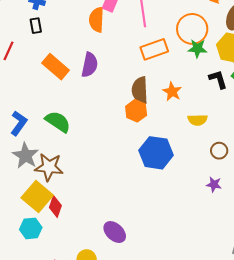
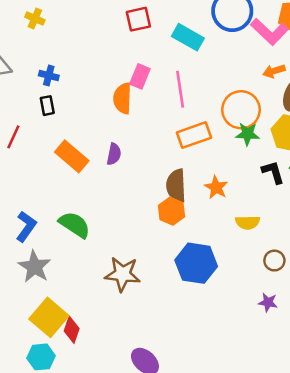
purple semicircle: (90, 65) -> (114, 154), size x0.7
brown star: (49, 167) -> (123, 274), moved

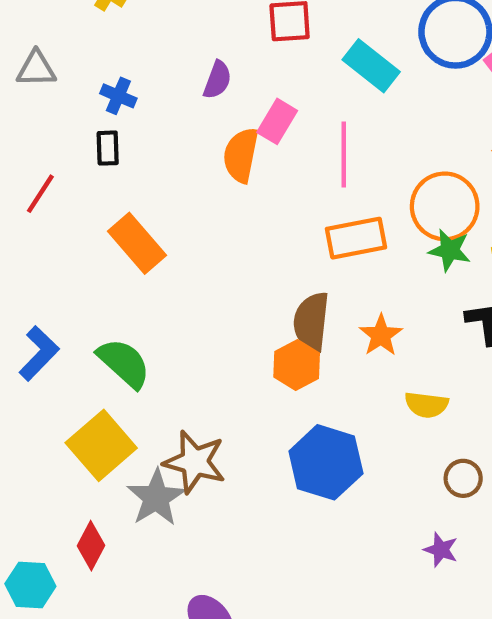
purple semicircle: (114, 154) -> (217, 80), moved
gray star: (34, 267) -> (156, 498), moved
yellow square: (49, 317) -> (101, 445), moved

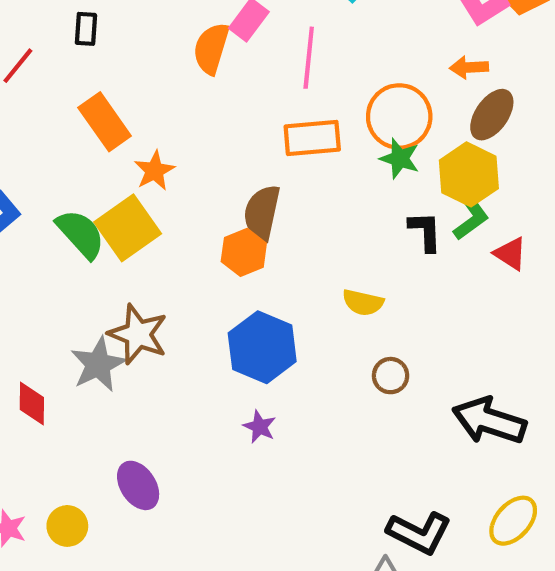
orange star: (381, 335) -> (154, 171), moved
yellow square: (101, 445) -> (128, 228), moved
red diamond: (91, 546) -> (32, 403), turned -33
purple star: (441, 550) -> (260, 427), moved

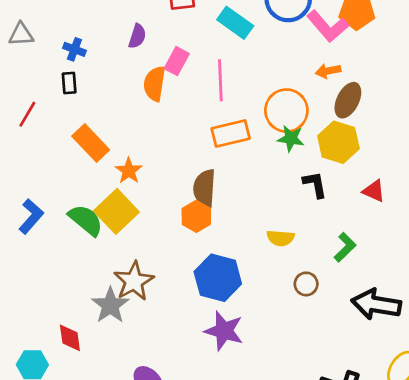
green L-shape: (471, 219) -> (345, 247), moved
brown star: (138, 334) -> (134, 281), turned 30
purple star: (260, 427) -> (224, 331), size x1.8

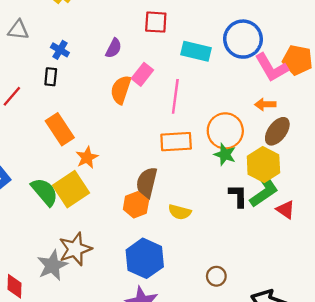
cyan rectangle: (235, 23) -> (196, 51), turned -32
yellow semicircle: (280, 238) -> (180, 212), moved
green L-shape: (345, 247) -> (264, 191), moved, size x1.4

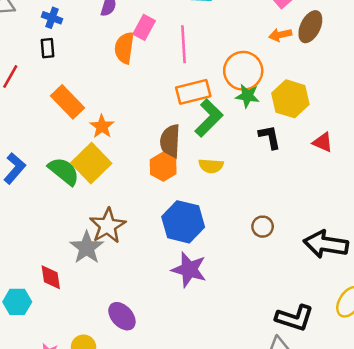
brown ellipse: (277, 131) -> (310, 27), moved
green L-shape: (264, 191) -> (209, 118), moved

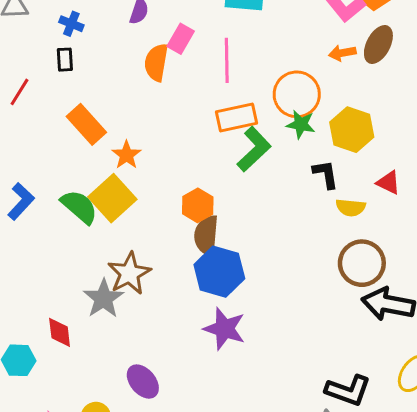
brown semicircle: (170, 141) -> (206, 235), moved
yellow semicircle: (211, 166) -> (351, 208), moved
brown circle: (263, 227) -> (362, 263), moved, size x1.8

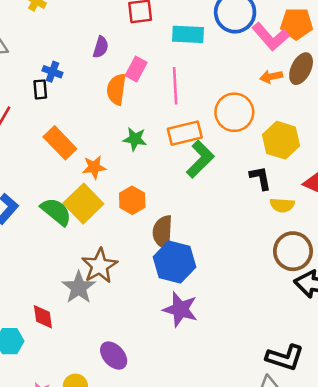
blue cross: (71, 24) -> (52, 72), moved
green star: (301, 124) -> (135, 139), moved
orange star: (126, 155) -> (94, 167), turned 30
orange hexagon: (198, 205) -> (132, 200), moved

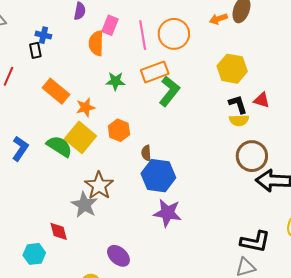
orange circle: (234, 112) -> (174, 34), moved
black L-shape: (260, 178) -> (238, 104), moved
brown semicircle: (163, 232) -> (146, 153), size x0.6

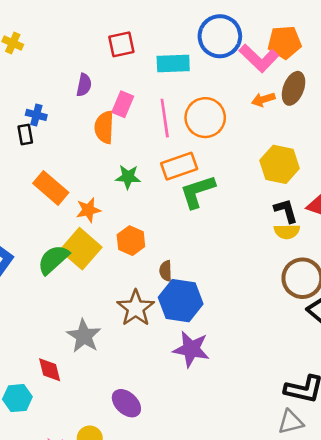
green L-shape: (169, 91) -> (198, 192), turned -148
green semicircle: (59, 146) -> (53, 260), turned -76
brown star: (99, 186) -> (136, 308), moved

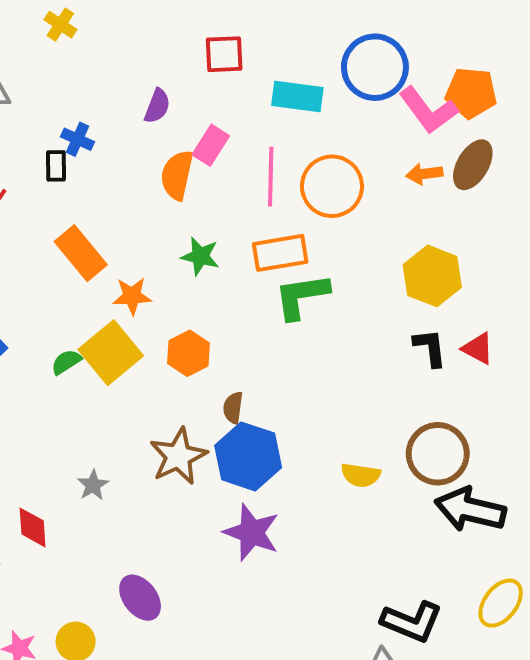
yellow semicircle: (287, 232) -> (361, 475), moved
green semicircle: (53, 260) -> (66, 362), size x0.6
gray star: (84, 336) -> (93, 485), size x0.6

